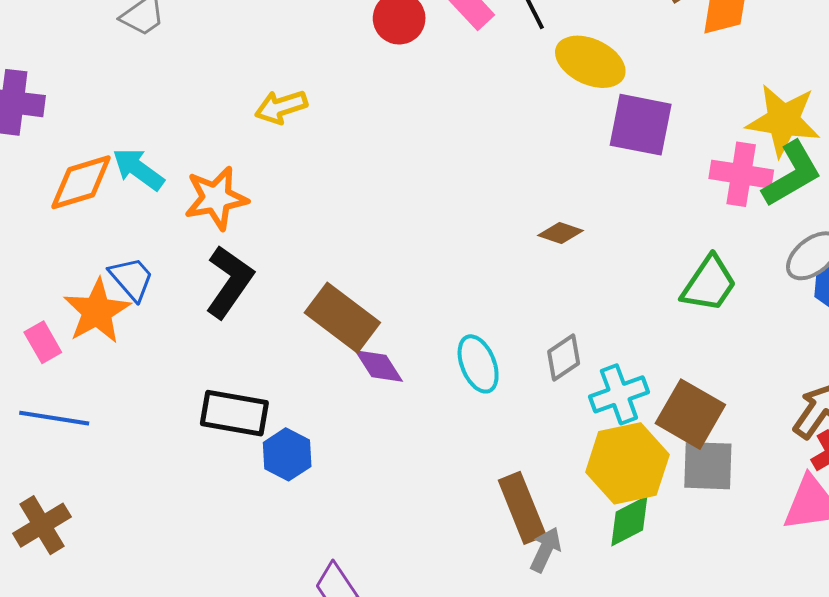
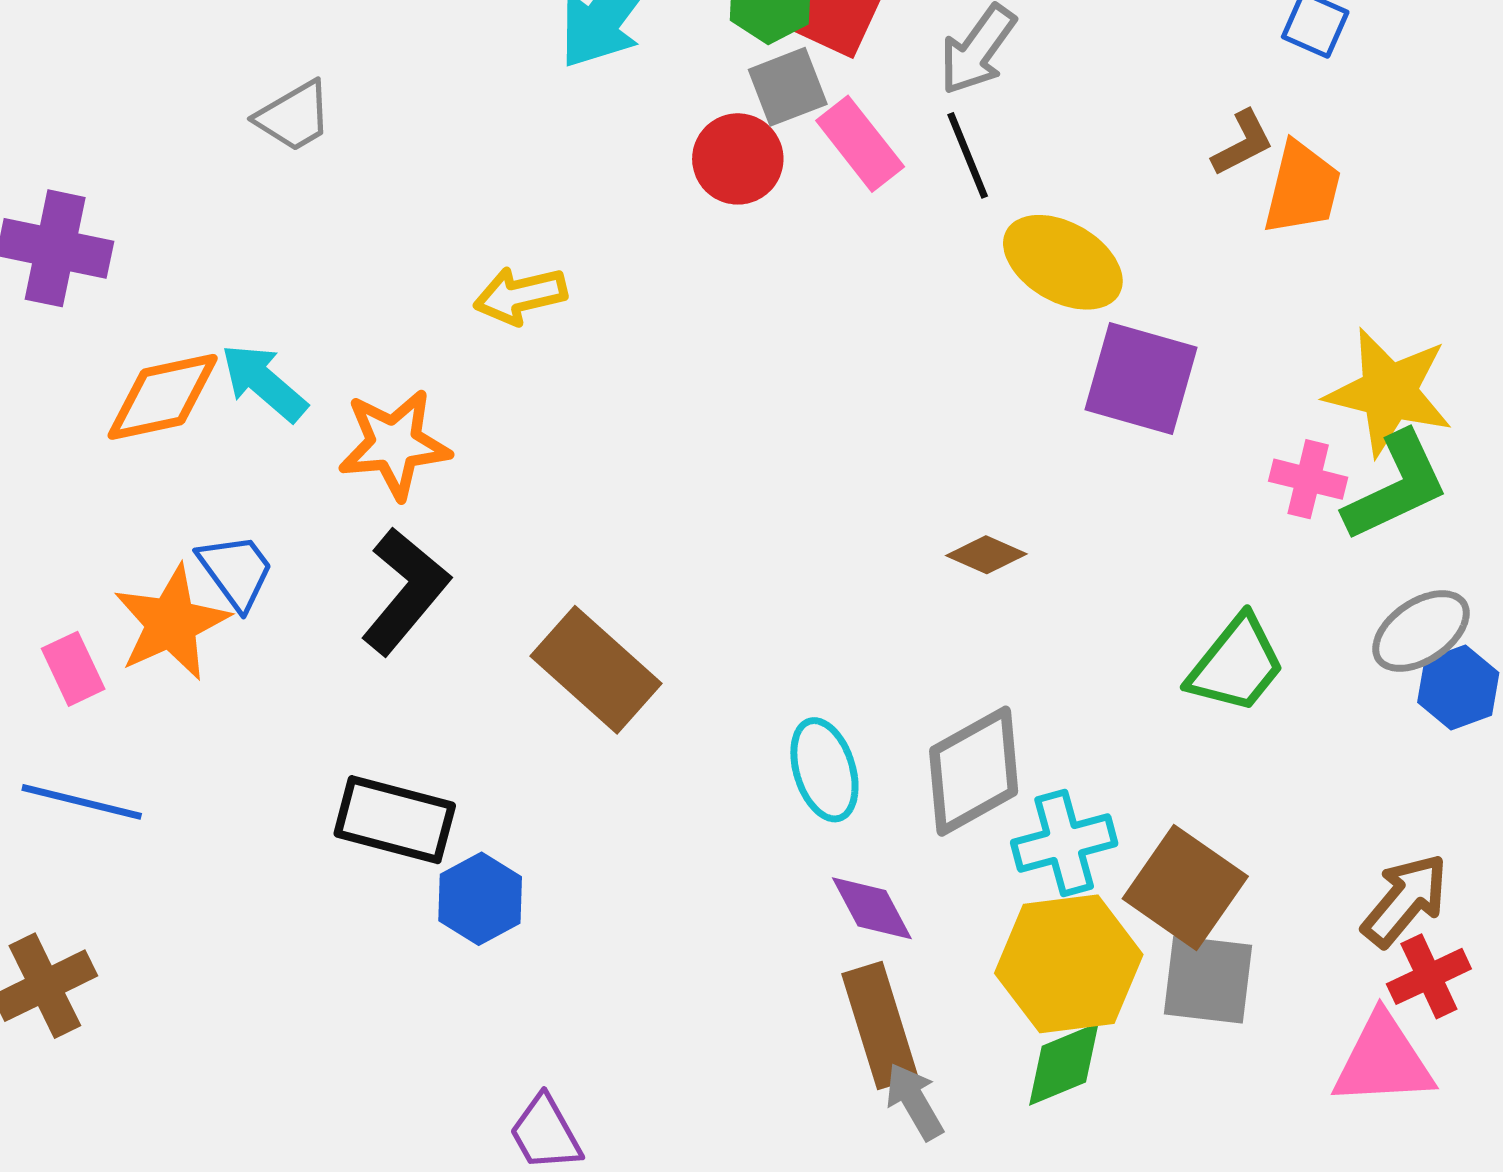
pink cross: (741, 174) -> (1308, 479), size x0.7
gray diamond: (564, 358) -> (974, 771), size x1.6
purple diamond: (379, 366) -> (872, 908), moved
gray arrow: (546, 550) -> (914, 1101), turned -60

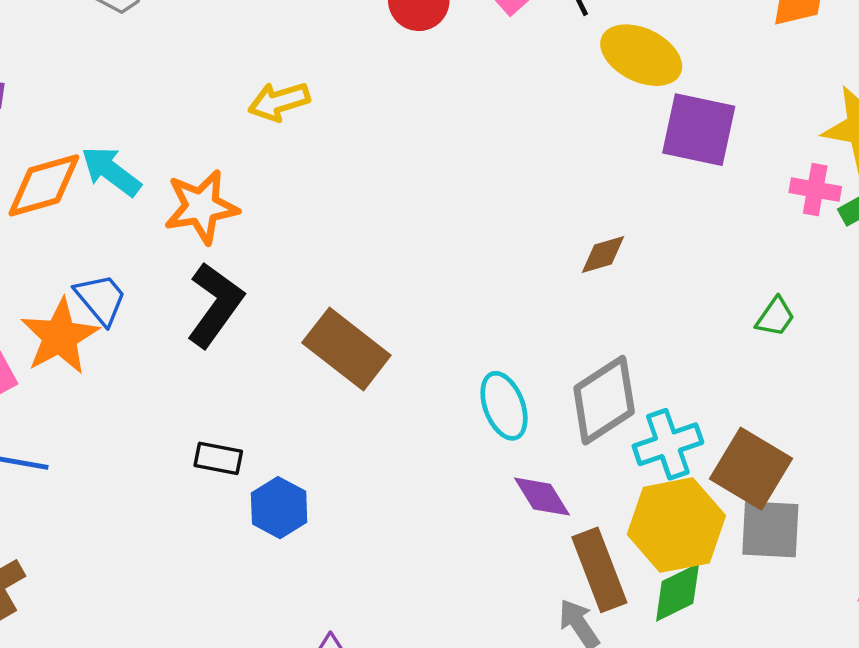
brown diamond: (986, 555) -> (603, 255), turned -36
green trapezoid: (1236, 664) -> (775, 317), size x0.6
black rectangle: (395, 820) -> (218, 458), size x0.6
brown rectangle: (880, 1026) -> (599, 570), moved

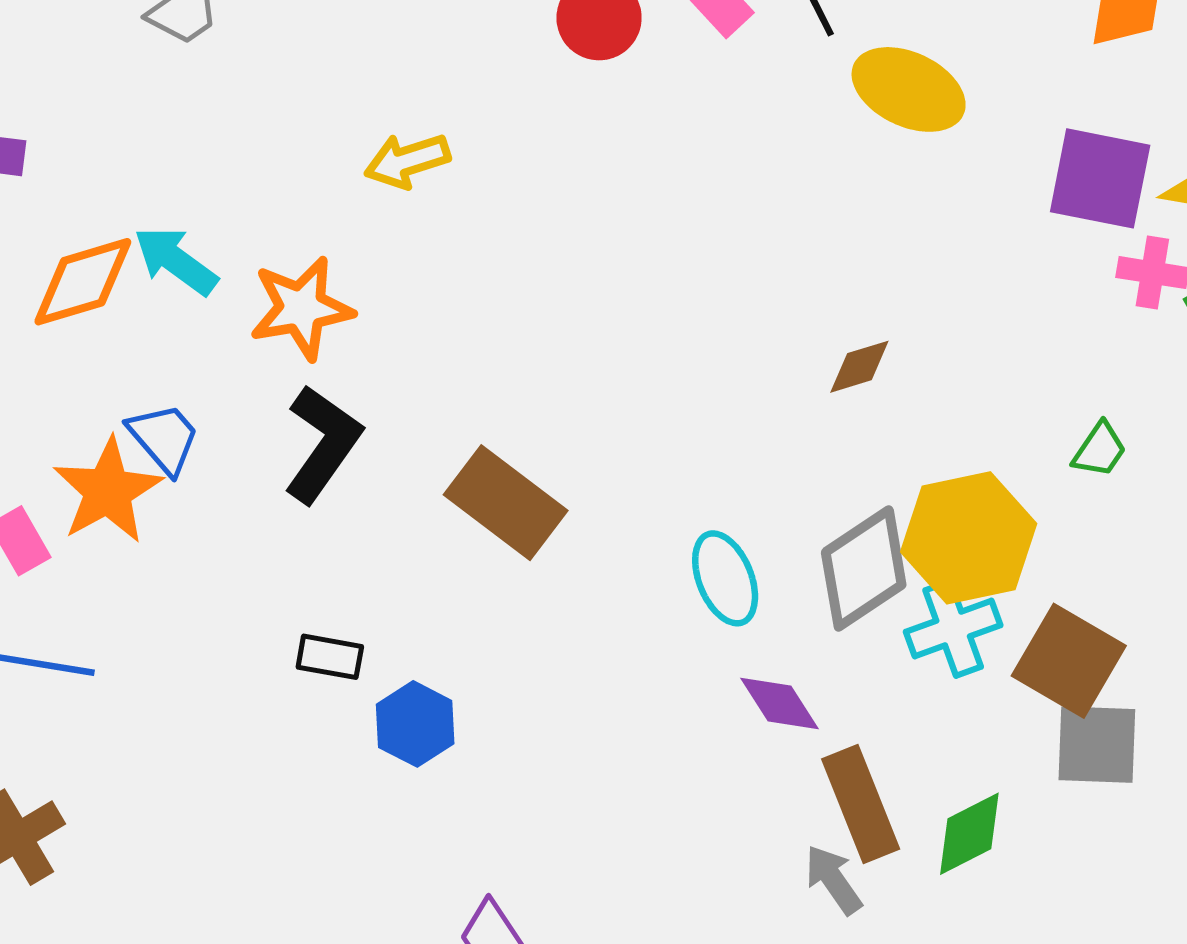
purple square: (699, 130) -> (1100, 178), moved
yellow hexagon: (676, 525) -> (969, 538), moved

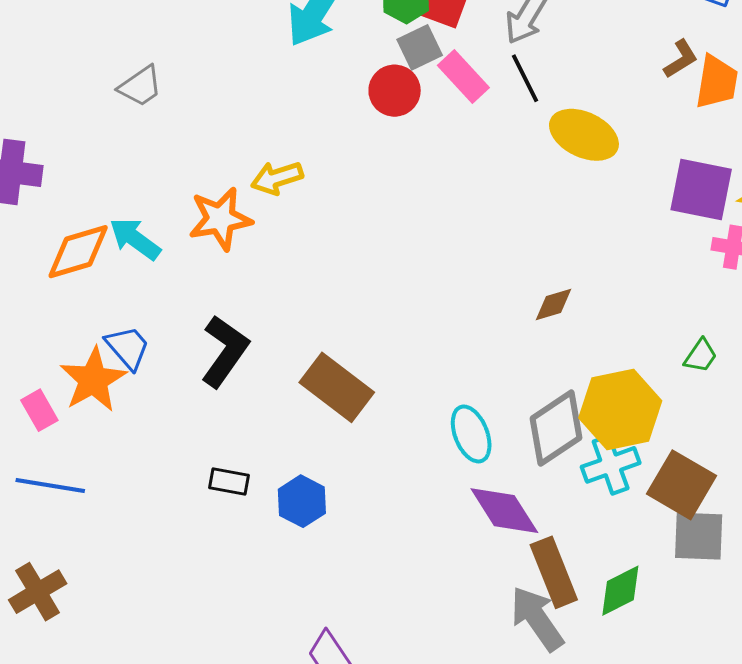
orange star: (301, 308) -> (220, 219), moved
purple diamond: (779, 703) -> (504, 511), size x1.4
blue hexagon: (415, 724) -> (302, 501), moved
gray arrow: (833, 880) -> (537, 619), size x1.5

